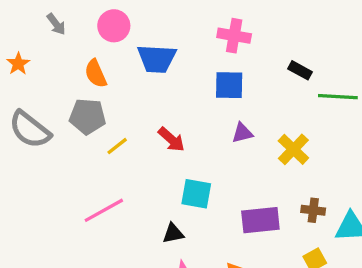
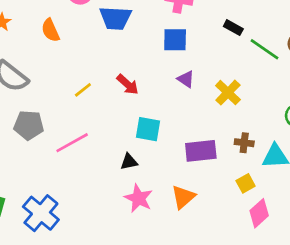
orange semicircle: (96, 74) -> (50, 30), moved
green line: (338, 97) -> (264, 49), turned 32
gray pentagon: (87, 116) -> (29, 125), moved
purple triangle: (242, 133) -> (186, 79), turned 48

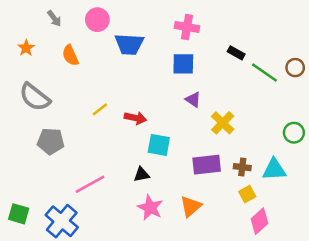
red arrow: (128, 84) -> (135, 118), moved, turned -30
yellow cross: (228, 93) -> (223, 123), moved
pink line: (72, 143) -> (90, 184), moved
brown cross: (244, 143) -> (242, 167), moved

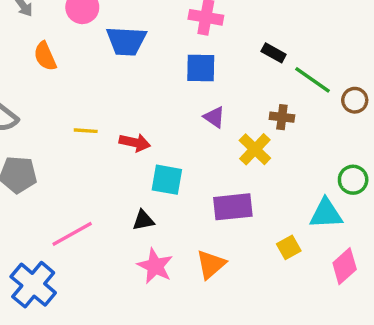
brown circle: (295, 68) -> (355, 100), moved
yellow line: (100, 109) -> (86, 131), turned 42
green circle: (294, 133) -> (353, 180), moved
brown cross: (242, 167) -> (282, 117), moved
pink diamond: (260, 221) -> (345, 266), moved

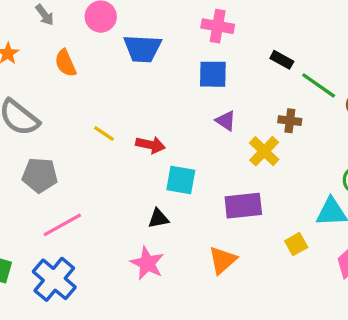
yellow line: (86, 131) -> (104, 134), turned 30
pink line: (72, 234) -> (62, 225), moved
pink star: (155, 266) -> (147, 263), moved

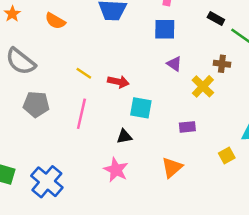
orange semicircle: (65, 63) -> (55, 21), turned -36
purple rectangle: (243, 206) -> (187, 127), size x0.6
pink line: (62, 225) -> (81, 114), moved, turned -48

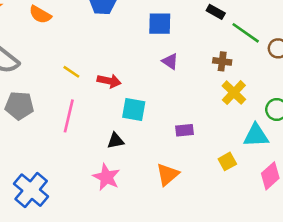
yellow cross: (203, 86) -> (234, 93), moved

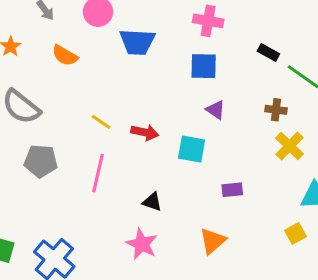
cyan square: (134, 109) -> (192, 149), moved
black triangle: (116, 141) -> (152, 202), turned 30
yellow square: (227, 161) -> (296, 233), moved

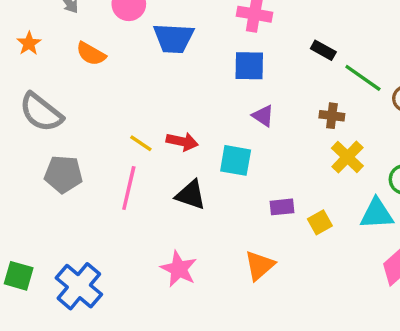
yellow line: (101, 122) -> (141, 143), moved
black triangle: (152, 202) -> (191, 195), moved, size x1.4
yellow square: (296, 233) -> (320, 222), moved

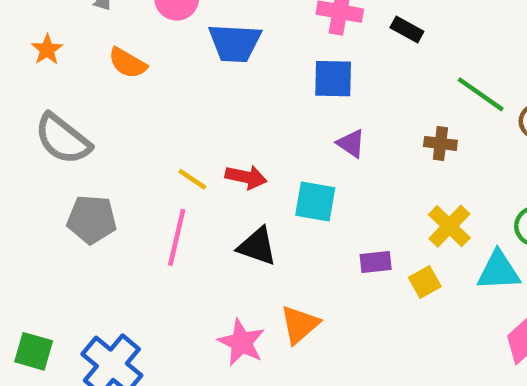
black rectangle: (323, 50) -> (407, 29), moved
yellow cross: (347, 157) -> (449, 226), moved
orange triangle: (260, 265) -> (300, 325), moved

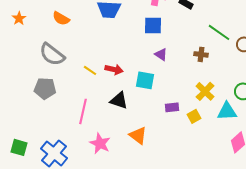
orange star: (47, 50) -> (19, 18), moved
gray semicircle: (63, 139) -> (52, 54), moved
pink line: (177, 237) -> (83, 111), moved
orange triangle: (300, 325) -> (138, 135), turned -42
pink star: (242, 342) -> (100, 143), moved

